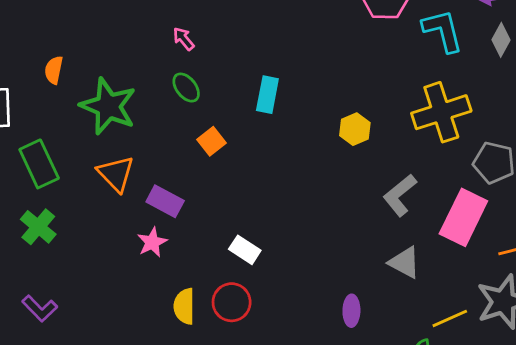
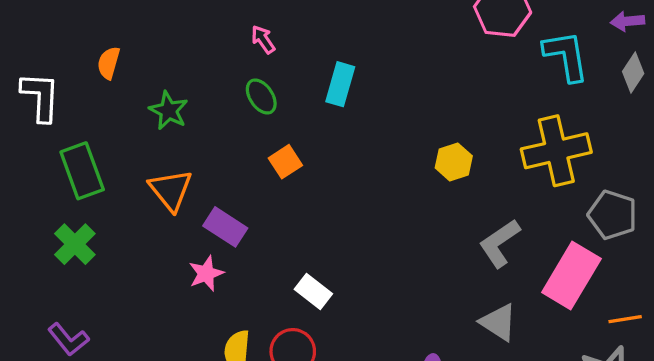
cyan rectangle: (267, 95) -> (340, 84), moved
green star: (108, 106) -> (169, 111), size x0.6

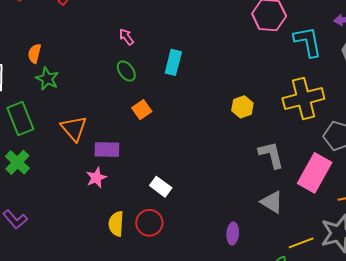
green star: (169, 111) -> (47, 79), moved
purple rectangle: (225, 227) -> (107, 150), turned -30
gray L-shape: (500, 243) -> (271, 155), turned 112

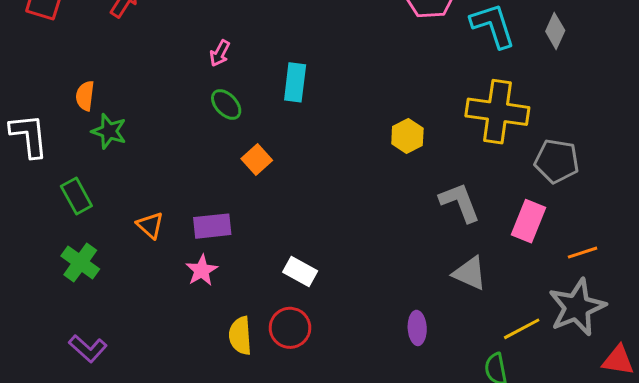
pink arrow: (126, 37) -> (220, 53), turned -108
yellow cross: (303, 98) -> (497, 112), turned 30
green rectangle: (20, 118) -> (76, 196), size x0.7
orange triangle: (74, 128) -> (150, 225), moved, size x0.7
pink rectangle: (315, 173) -> (528, 221), size x0.7

